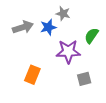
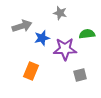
blue star: (48, 27) -> (42, 38), moved
green semicircle: (91, 36) -> (87, 34), turned 49

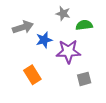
green semicircle: (87, 34) -> (84, 25), moved
orange rectangle: (31, 71) -> (32, 75), turned -54

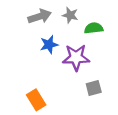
gray arrow: (23, 27) -> (40, 16), moved
orange rectangle: (32, 75) -> (36, 100), moved

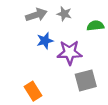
green semicircle: (94, 28) -> (95, 26), moved
gray square: (94, 88) -> (86, 80), size x1.5

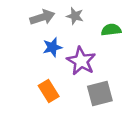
purple star: (70, 52) -> (81, 61), turned 30
orange rectangle: (33, 91) -> (49, 91), moved

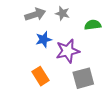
purple star: (81, 61) -> (68, 51), turned 30

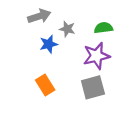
gray star: (62, 13) -> (67, 29), moved
purple star: (68, 51) -> (96, 56), moved

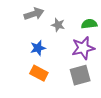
blue star: (49, 44) -> (38, 48), moved
orange rectangle: (45, 85) -> (39, 73), turned -30

